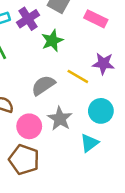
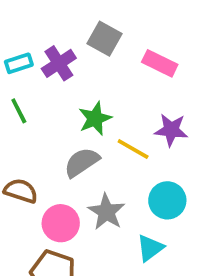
green star: (52, 41) -> (95, 119), moved

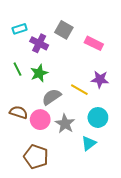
cyan rectangle: (19, 63) -> (20, 29), moved
purple cross: (59, 63) -> (39, 43), turned -30
green star: (95, 119) -> (39, 73), moved
pink circle: (61, 223) -> (40, 120), moved

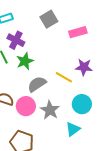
gray square: (64, 30) -> (49, 19), turned 30
purple cross: (39, 43) -> (16, 40), moved
pink rectangle: (94, 43) -> (78, 32), turned -42

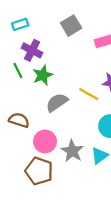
pink circle: (26, 106) -> (45, 141), moved
gray star: (50, 110) -> (72, 151), moved

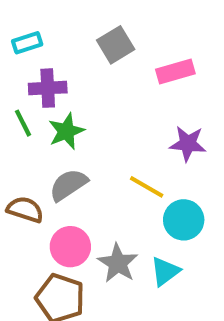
purple cross: (32, 50) -> (48, 88), turned -30
yellow line: (89, 94) -> (147, 187), moved
gray semicircle: (57, 102) -> (68, 185), moved

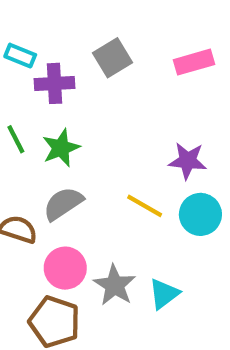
cyan rectangle: (27, 43) -> (20, 56), turned 40
pink rectangle: (175, 72) -> (194, 62), moved
purple cross: (48, 88) -> (54, 83), moved
cyan circle: (184, 220) -> (200, 214), moved

